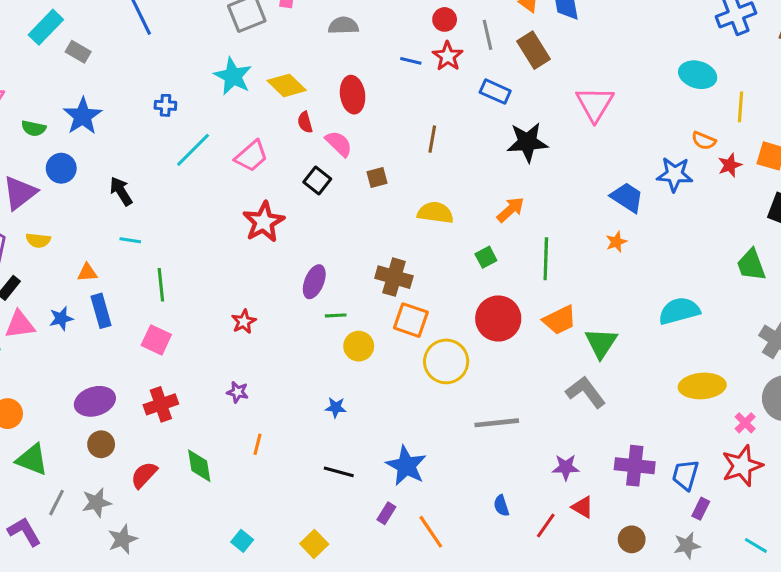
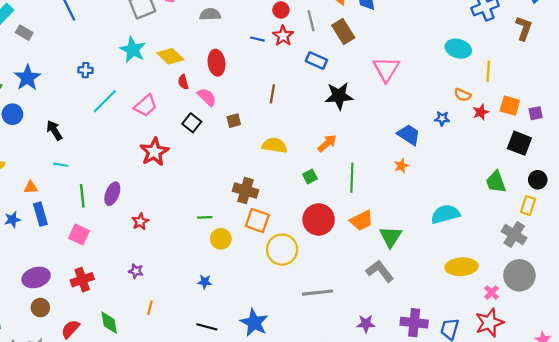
blue star: (675, 174) -> (442, 119), size x0.6
purple ellipse: (314, 282) -> (112, 194), moved

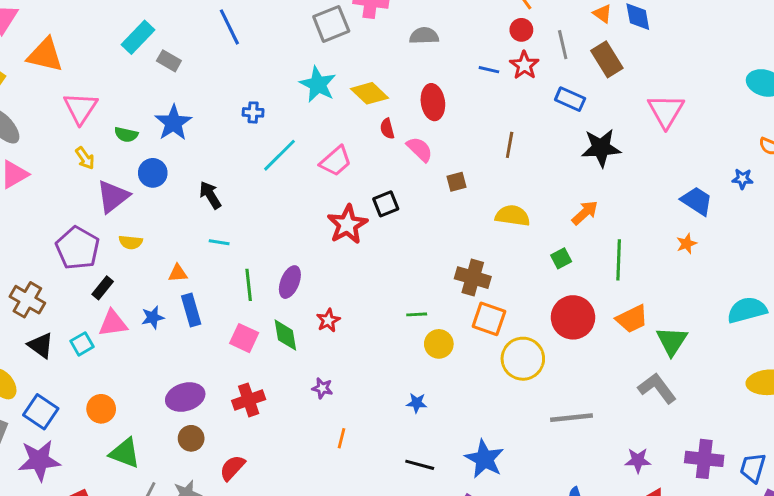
black square: (192, 123) -> (386, 204), moved, turned 30
green diamond: (109, 323) -> (285, 335), moved

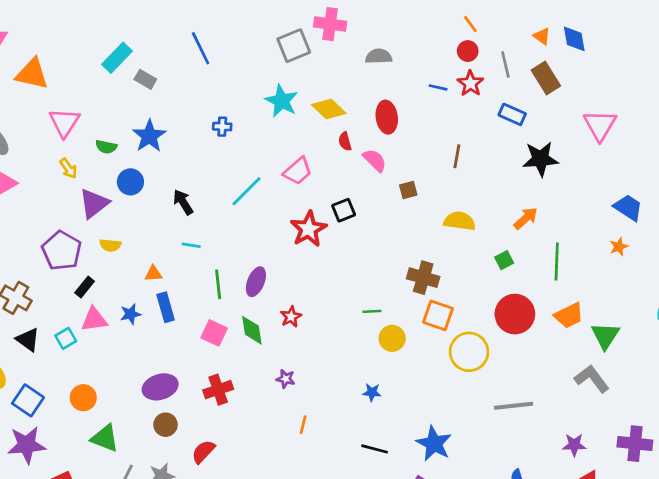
cyan line: (280, 155) -> (246, 191), moved

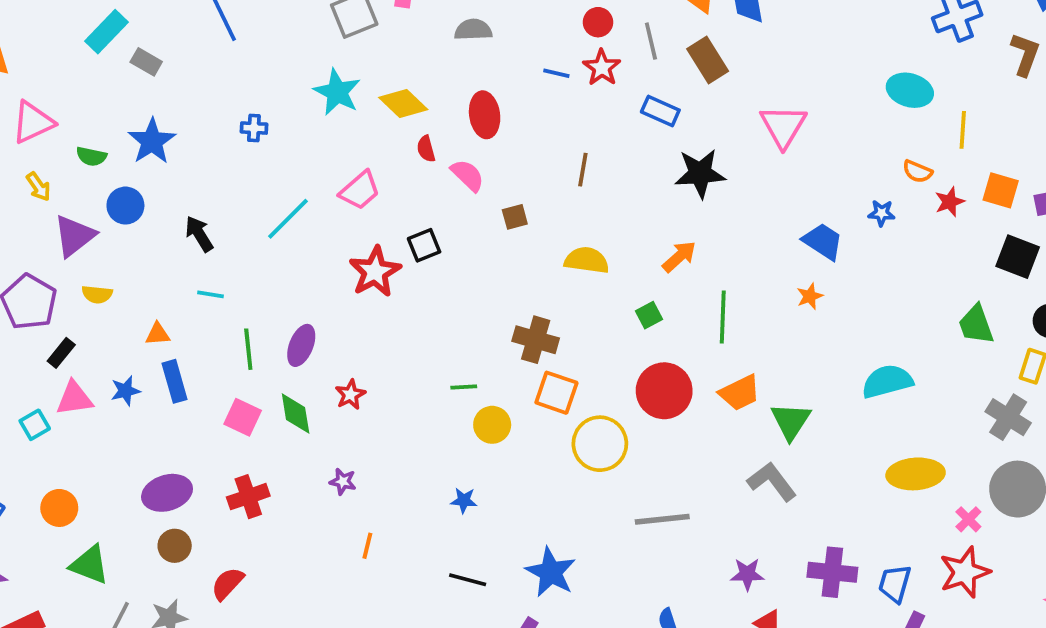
pink triangle: (64, 123) -> (33, 122), turned 32

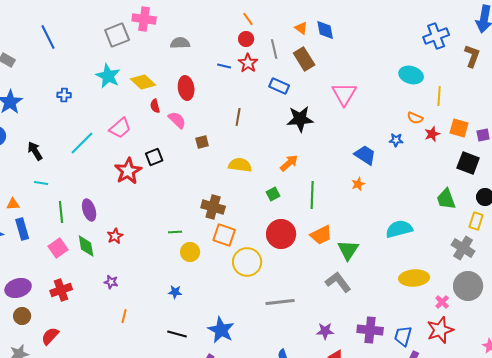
purple ellipse: (301, 345) -> (89, 210), turned -40
pink square: (243, 417) -> (58, 248), turned 30

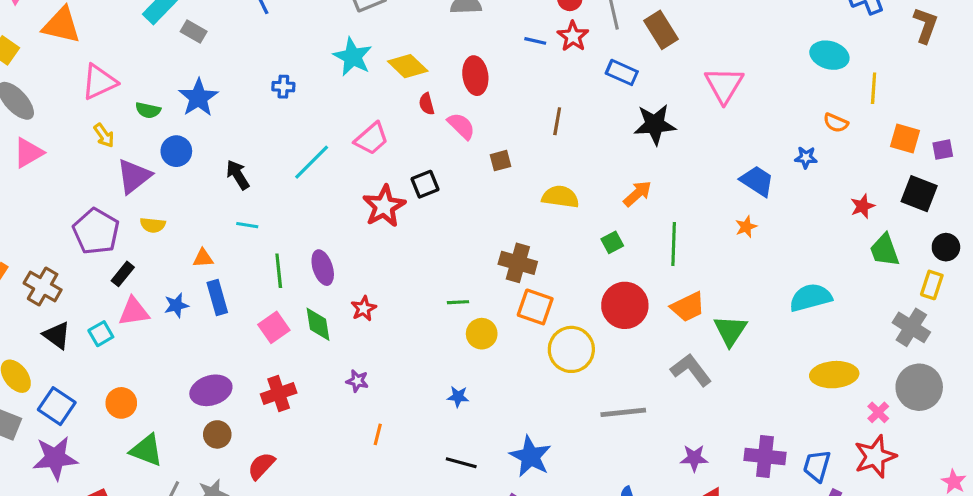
red star: (432, 134) -> (863, 206), moved
gray L-shape: (338, 282) -> (691, 370), moved

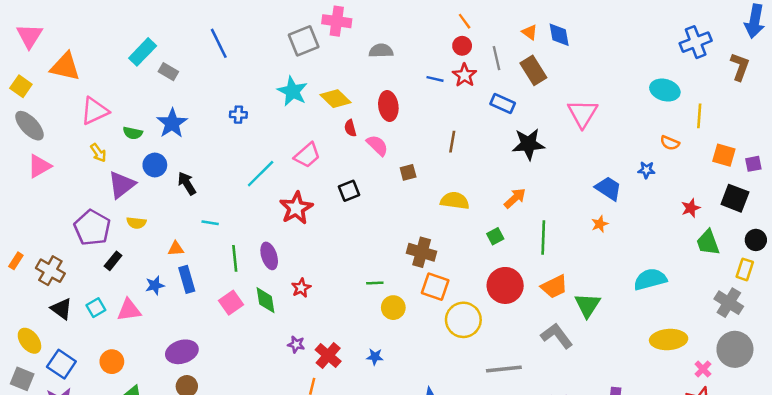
black arrow: (238, 175) -> (187, 183), moved
red star: (384, 206) -> (296, 208), moved
pink triangle: (134, 312) -> (129, 310), moved
red cross: (279, 393) -> (328, 355), moved, turned -30

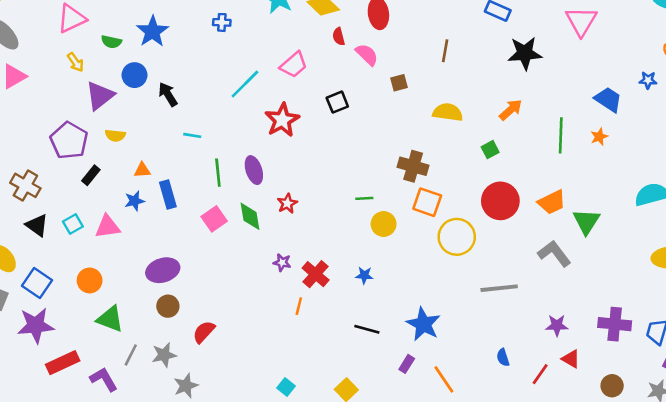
green line: (543, 238) -> (561, 135), moved
orange triangle: (176, 249) -> (142, 170), moved

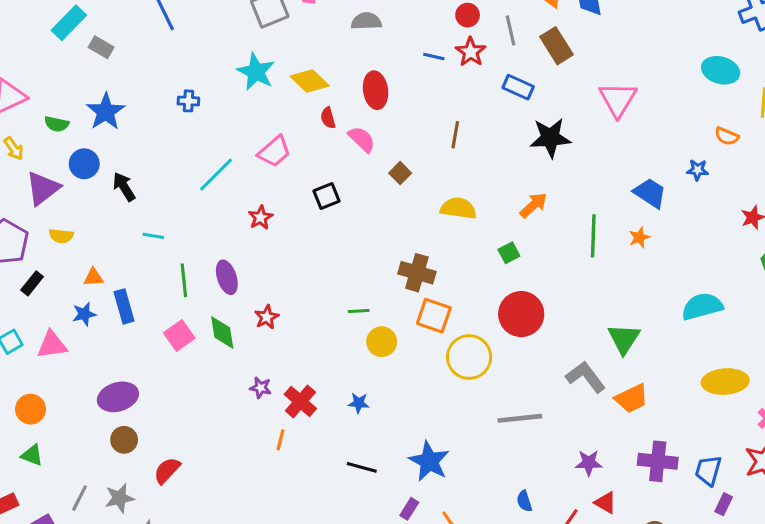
brown square: (399, 83) -> (400, 173), turned -30
red star: (282, 120) -> (261, 217), size x0.6
orange trapezoid: (552, 202) -> (632, 398), moved
green triangle: (110, 319) -> (32, 455), moved, size x0.7

